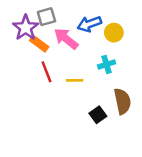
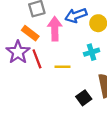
purple star: (26, 28) -> (18, 52), moved
pink arrow: (66, 39) -> (55, 29), turned 50

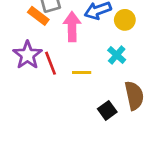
orange rectangle: (30, 33) -> (38, 16), moved
cyan cross: (92, 52) -> (117, 55), turned -32

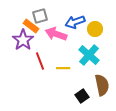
pink arrow: (72, 27) -> (56, 34), turned -70
purple star: (27, 55) -> (23, 40), moved
cyan cross: (117, 55) -> (89, 55), size x1.5

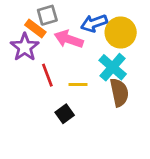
yellow circle: (95, 29) -> (121, 32), size x1.5
brown semicircle: (102, 85) -> (119, 92), moved
black square: (82, 96) -> (65, 114), moved

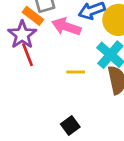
red line: (47, 75) -> (27, 55), moved
black square: (65, 114) -> (70, 126), moved

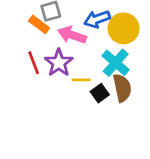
purple star: (22, 35) -> (59, 63), moved
black square: (70, 126) -> (100, 93), moved

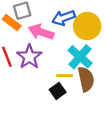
yellow line: (81, 80) -> (65, 76), moved
black square: (100, 93) -> (58, 91), moved

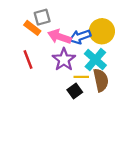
blue arrow: (64, 18) -> (80, 37), moved
purple star: (29, 57) -> (64, 60), moved

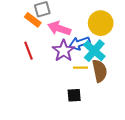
blue arrow: (80, 37) -> (79, 43), moved
black square: (75, 91) -> (74, 95), moved, turned 32

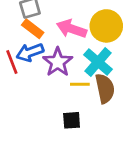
orange rectangle: (33, 20) -> (33, 29), moved
pink arrow: (59, 28) -> (72, 29), moved
blue arrow: (79, 43) -> (30, 52), moved

